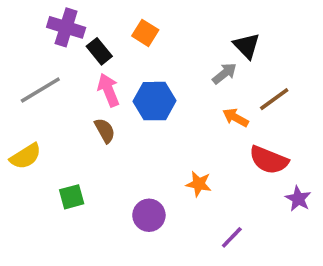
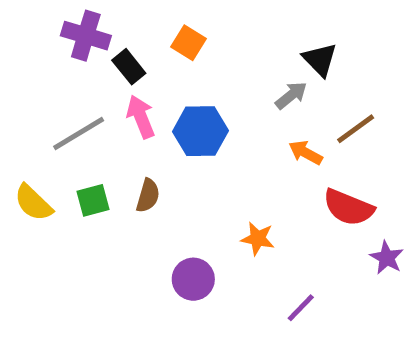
gray line: (40, 90) -> (79, 133), moved
brown semicircle: (105, 131) -> (148, 196), moved, turned 45
yellow semicircle: (26, 156) -> (33, 203), turned 76
green square: (72, 197) -> (93, 200), moved

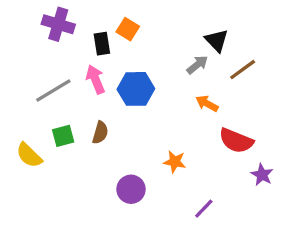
black rectangle: (129, 67) -> (102, 44), moved, turned 30
brown line: (356, 129) -> (243, 70), moved
yellow semicircle: (33, 203) -> (29, 155), moved

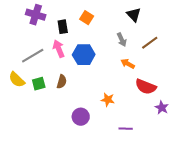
orange square: (128, 29) -> (87, 18), moved
black triangle: (217, 40) -> (134, 15), moved
gray arrow: (197, 65) -> (122, 40), turned 104
yellow semicircle: (29, 155) -> (17, 80), moved
purple line: (204, 209) -> (126, 129), turned 48

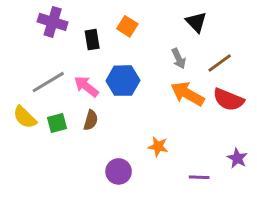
pink arrow: (59, 49) -> (86, 86), moved, turned -30
orange arrow: (128, 64) -> (187, 94), size x1.6
red semicircle: (146, 87) -> (228, 100), moved
purple line: (126, 129) -> (199, 177), moved

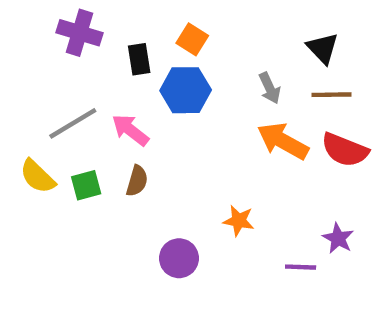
black triangle: (196, 22) -> (323, 48), moved
brown line: (220, 63) -> (331, 95), turned 35
blue hexagon: (123, 81) -> (186, 90), moved
purple star: (237, 158) -> (338, 238), moved

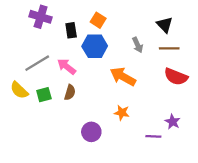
orange arrow: (283, 141) -> (123, 77), moved

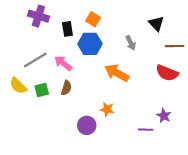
brown line: (169, 48) -> (175, 46), moved
orange star: (122, 113) -> (107, 109), moved

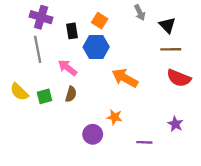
gray arrow: (131, 43) -> (140, 13), moved
brown line: (175, 46) -> (171, 49), moved
gray line: (35, 60) -> (38, 49), moved, turned -70
purple line: (146, 130) -> (144, 142), moved

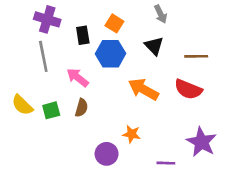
black triangle: (167, 25) -> (154, 46), moved
red semicircle: (179, 78) -> (188, 89), moved
purple star: (175, 124) -> (201, 142), size x1.6

